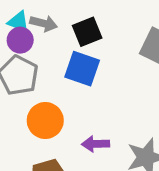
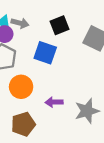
black square: (87, 32) -> (59, 25), moved

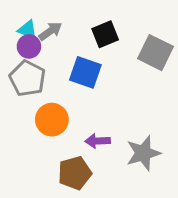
gray arrow: (20, 23) -> (50, 31), turned -49
brown pentagon: (23, 124) -> (75, 173), moved

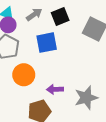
gray arrow: (50, 31) -> (34, 14), moved
blue square: (85, 72) -> (47, 43), turned -30

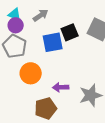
black square: (60, 17) -> (70, 32), moved

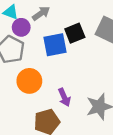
purple circle: (16, 25) -> (21, 27), moved
purple arrow: (61, 87) -> (64, 97), turned -112

